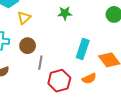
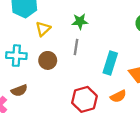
green star: (65, 13) -> (80, 21), moved
gray line: (40, 63) -> (76, 47), moved

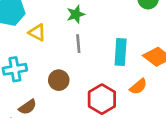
yellow triangle: (43, 29) -> (37, 32), turned -35
brown circle: (48, 60) -> (59, 80), moved

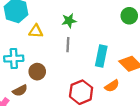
yellow triangle: (37, 32) -> (36, 31), turned -32
brown circle: (59, 80) -> (37, 72), moved

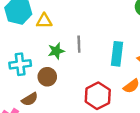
green star: (69, 21) -> (56, 51), moved
yellow triangle: (36, 31) -> (44, 21), moved

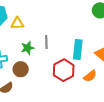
red hexagon: (98, 96) -> (64, 70), moved

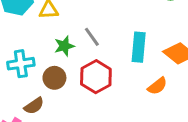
gray line: (46, 42) -> (92, 37), turned -32
red hexagon: (64, 70) -> (96, 77), moved

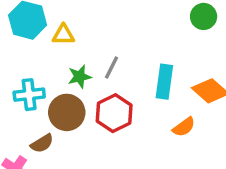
gray line: (92, 37) -> (112, 67), turned 60
brown circle: (54, 78) -> (67, 112), size x1.4

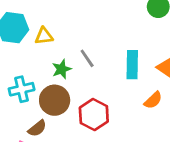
gray line: (112, 67) -> (87, 58), turned -54
red hexagon: (114, 113) -> (94, 115), moved

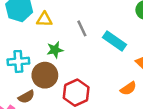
gray line: (87, 58) -> (82, 28), moved
cyan rectangle: (132, 65) -> (114, 41), moved, turned -65

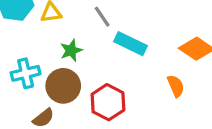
cyan rectangle: (114, 41) -> (130, 44), moved
orange semicircle: (128, 88) -> (176, 86), turned -70

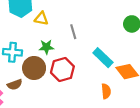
cyan rectangle: (130, 44) -> (103, 58), moved
red hexagon: (108, 102) -> (62, 69), moved

